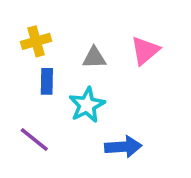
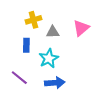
yellow cross: (36, 41) -> (33, 20), moved
blue arrow: (123, 147) -> (55, 83), moved

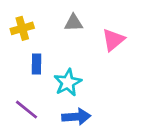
yellow cross: (33, 20) -> (22, 28), moved
gray triangle: (53, 32) -> (73, 23), moved

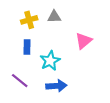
yellow cross: (22, 28) -> (29, 20), moved
pink triangle: (113, 40) -> (84, 41), moved

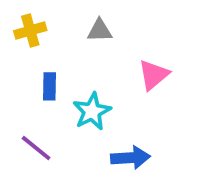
yellow cross: (29, 20) -> (30, 31), moved
blue arrow: (56, 86) -> (130, 158), moved

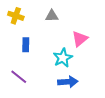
yellow cross: (30, 31) -> (16, 16), turned 35
cyan star: (92, 111) -> (63, 58), moved

